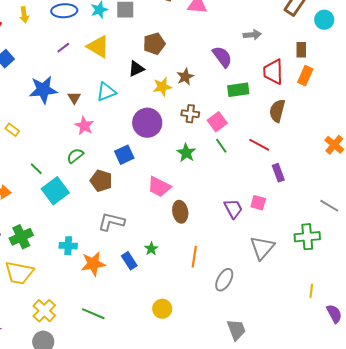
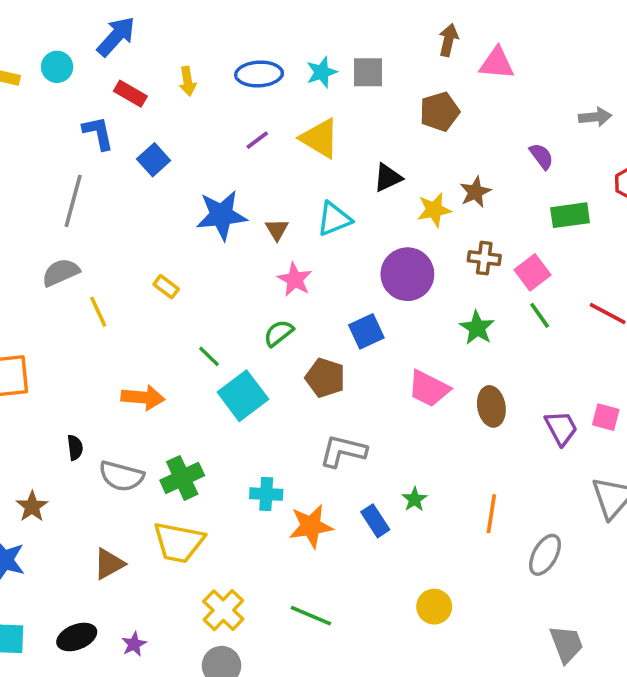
brown pentagon: (154, 44) -> (440, 112), moved
purple semicircle: (222, 57) -> (541, 156), size x0.7
brown ellipse: (180, 212) -> (491, 406), moved

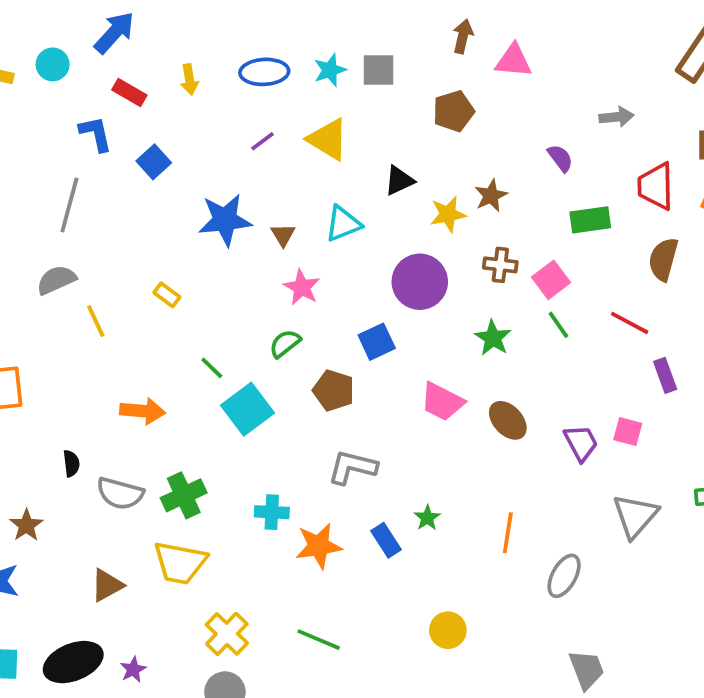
brown ellipse: (491, 406) -> (508, 420), turned -33
black ellipse: (77, 637) -> (73, 662), size x1.4

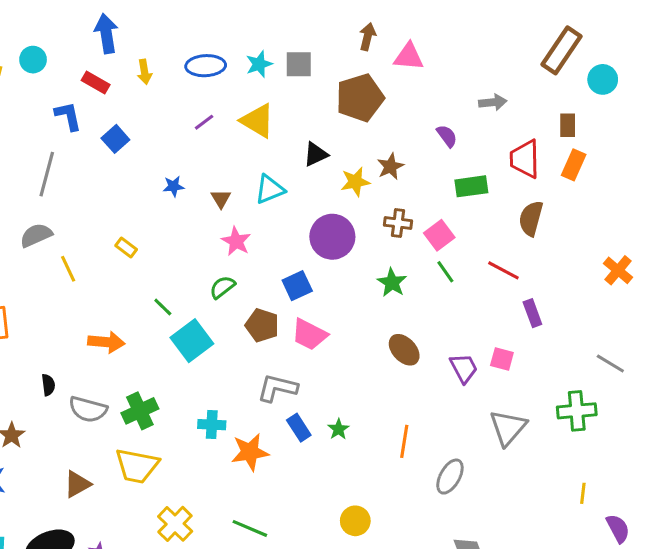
blue arrow: (114, 33) -> (106, 34), moved, turned -51
brown pentagon: (454, 111) -> (360, 98), size x1.4
blue star: (225, 220) -> (174, 186), size x0.5
pink trapezoid: (442, 402) -> (309, 334), moved
blue rectangle: (386, 540) -> (299, 428), moved

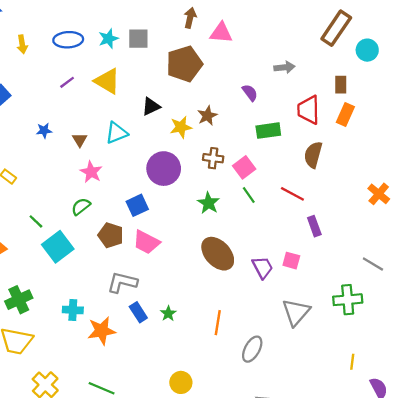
brown ellipse: (404, 350) -> (218, 254), size x1.4

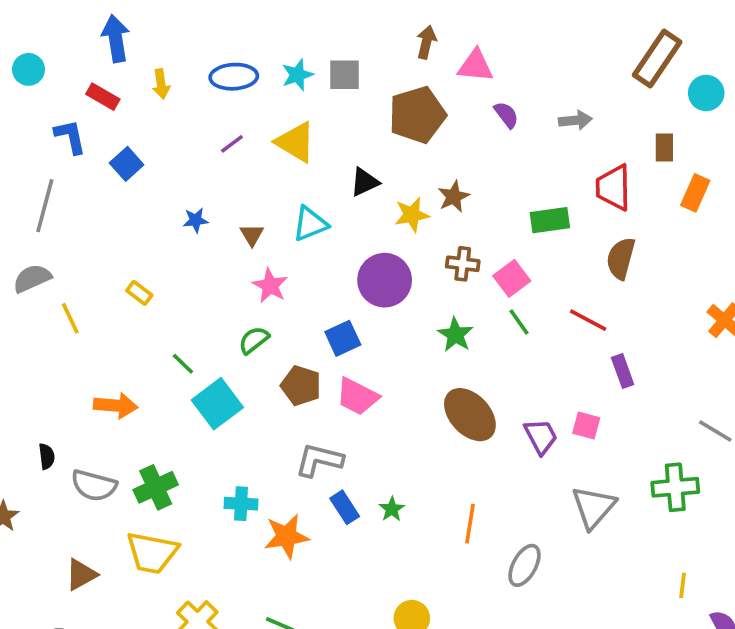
purple semicircle: (250, 93) -> (506, 115), moved
orange rectangle: (345, 114) -> (695, 193), moved

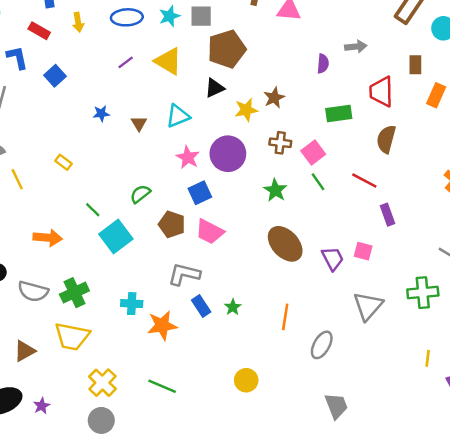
brown pentagon: (417, 115) -> (227, 49), moved
purple semicircle: (506, 115) -> (323, 64), moved, turned 42
pink star: (270, 286) -> (188, 157), moved

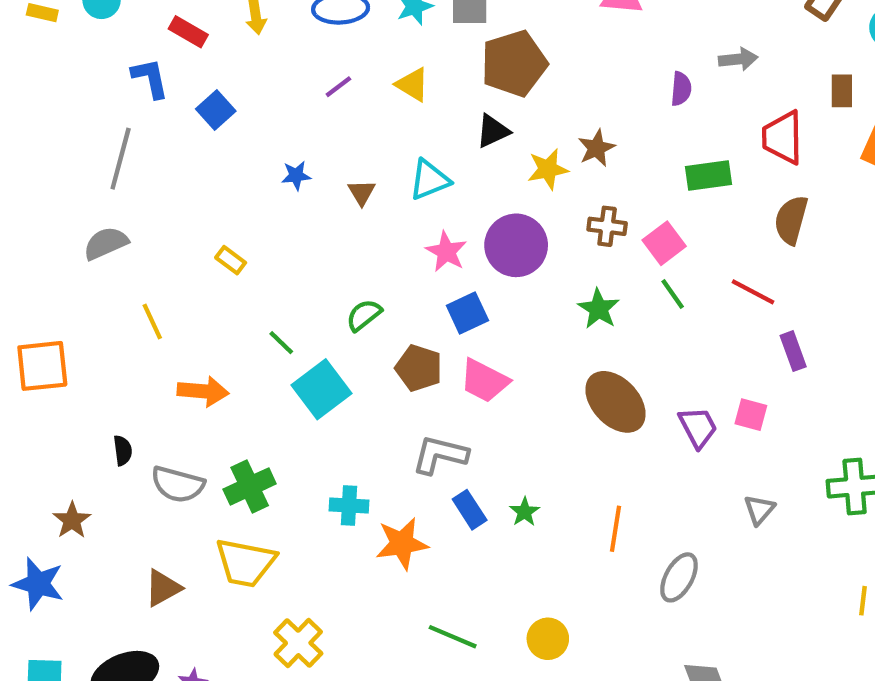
yellow triangle: (168, 61) -> (412, 85), size x0.7
yellow line: (17, 179) -> (152, 321), moved
gray triangle: (368, 306) -> (759, 510), size x0.6
green line: (162, 386) -> (453, 637), moved

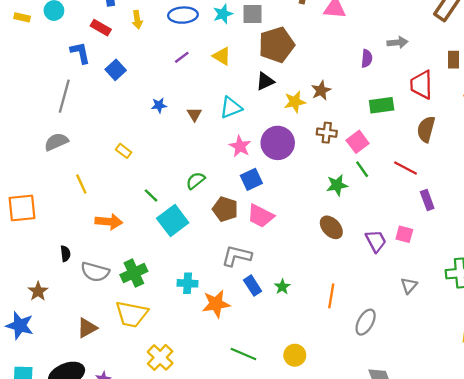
green star: (599, 309) -> (337, 185), moved, turned 30
brown ellipse: (616, 402) -> (331, 227), size x0.7

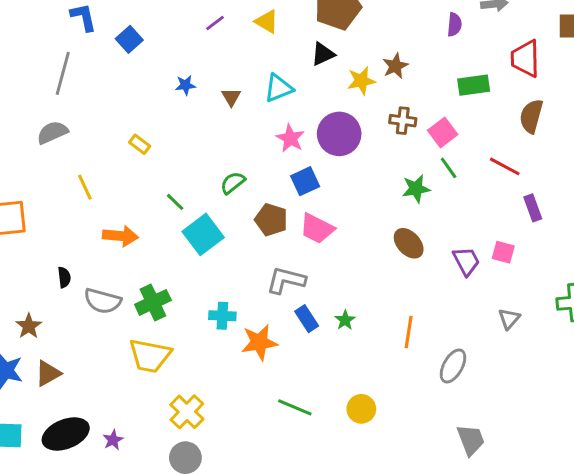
brown triangle: (87, 328) -> (48, 373), moved

